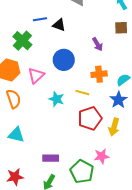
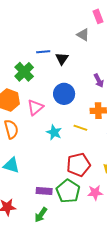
black triangle: (59, 25) -> (62, 59), turned 40
red pentagon: (90, 118) -> (78, 165), moved
green pentagon: (82, 172) -> (68, 191), moved

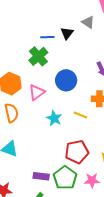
black triangle: (62, 59) -> (67, 33), moved
green cross: (24, 72) -> (38, 56), moved

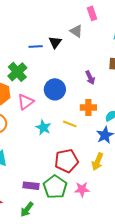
green cross: (38, 56) -> (17, 72), moved

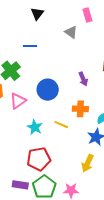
black triangle: (55, 42) -> (37, 14), moved
red pentagon: (66, 161) -> (39, 159), moved

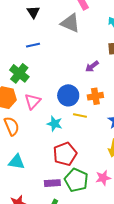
gray triangle: (71, 32) -> (70, 23), size x1.5
purple arrow: (83, 79) -> (92, 66), turned 88
blue circle: (48, 90) -> (68, 95), moved

